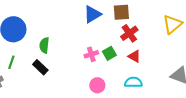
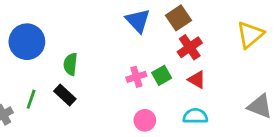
brown square: (121, 12) -> (178, 18), turned -30
blue triangle: (92, 14) -> (138, 21), turned -42
green line: (11, 62) -> (31, 99), moved

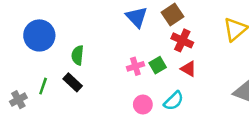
red cross: (190, 47) -> (182, 40), turned -30
cyan semicircle: (195, 116) -> (174, 101), moved, turned 135

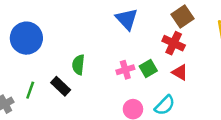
brown square: (172, 15) -> (182, 16), moved
green semicircle: (78, 55) -> (78, 65), moved

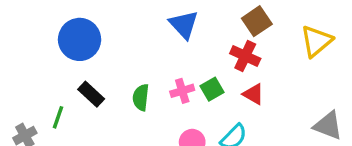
blue circle: (26, 38) -> (80, 39), moved
green semicircle: (78, 65) -> (141, 97), moved
black rectangle: (61, 86) -> (91, 94), moved

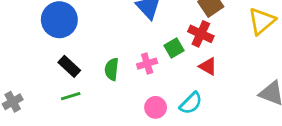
green square: (212, 89) -> (174, 48), moved
green line: (58, 117) -> (71, 96), moved, turned 54

